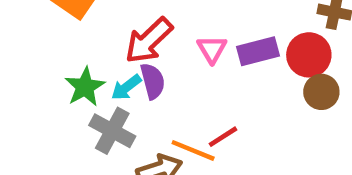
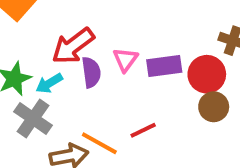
purple semicircle: (153, 81) -> (91, 72), moved
red line: (223, 137) -> (143, 130), moved

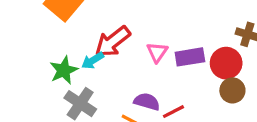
purple semicircle: (91, 72) -> (147, 102), moved, turned -65
cyan arrow: (49, 83) -> (93, 61), moved

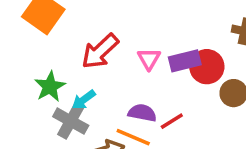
cyan arrow: (93, 61) -> (84, 100), moved
red circle: (226, 63) -> (207, 67), moved

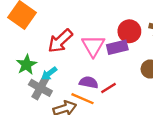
pink triangle: (149, 59) -> (93, 46), size x1.5
red circle: (207, 67) -> (129, 31), moved

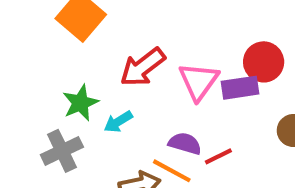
gray cross: (40, 88) -> (62, 151), moved, turned 30

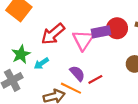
purple rectangle: (240, 88) -> (101, 32), moved
purple semicircle: (185, 143) -> (77, 73), turned 35

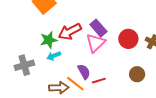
purple rectangle: (101, 32) -> (98, 28), moved, turned 48
green star: (21, 54) -> (49, 40), moved

